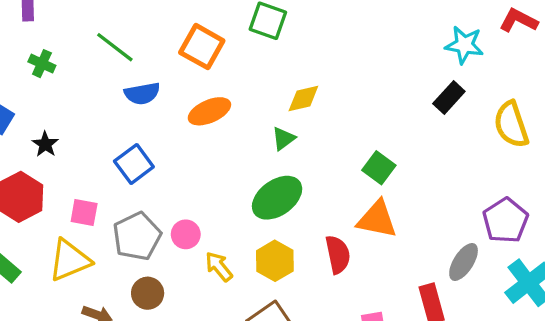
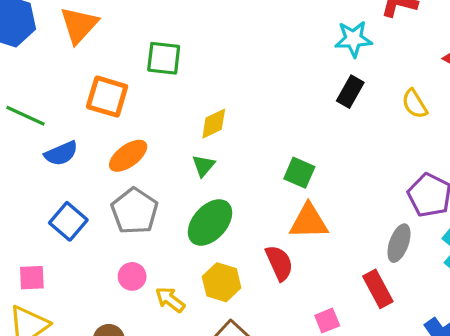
yellow semicircle: (511, 125) -> (415, 104), size x0.7
gray pentagon: (137, 236) -> (135, 211), moved

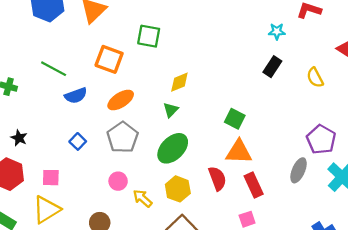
cyan star: (353, 39) -> (277, 31), size x0.7
blue square: (68, 221) -> (78, 141), size x0.7
red rectangle: (378, 289) -> (254, 185), moved

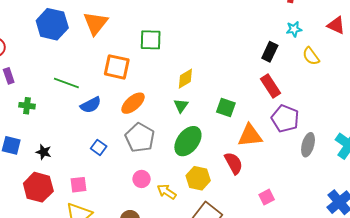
cyan star: (277, 31) -> (294, 29), moved
green square: (235, 119) -> (226, 107), moved
purple pentagon: (321, 139) -> (285, 119), moved
red rectangle: (254, 185) -> (270, 86), moved

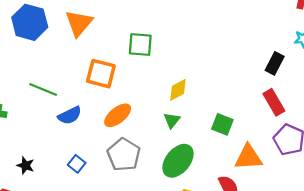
black star: (44, 152) -> (25, 165), moved

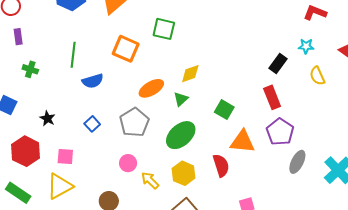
green line: (43, 89) -> (73, 55), turned 65
orange ellipse: (118, 115) -> (151, 88), moved

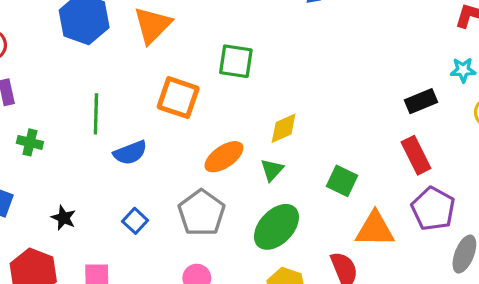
black rectangle: (278, 64) -> (421, 101), turned 36

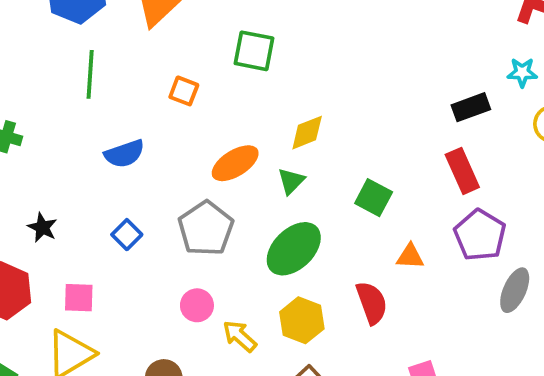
orange square: (178, 98) -> (184, 91), size x0.6
green line: (96, 114) -> (90, 74), moved
orange triangle: (375, 229) -> (410, 256), size x0.6

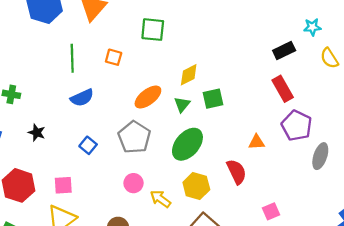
green line: (90, 74) -> (72, 58), moved
green square: (374, 198) -> (213, 99), moved, turned -35
black star: (42, 227) -> (37, 133), moved

